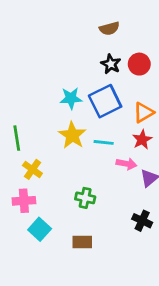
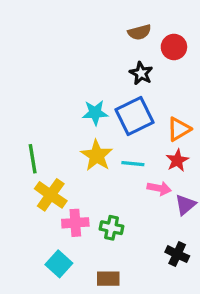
red circle: (139, 64) -> (174, 47), moved
yellow cross: (32, 169) -> (51, 195), size x1.4
pink cross: (24, 201) -> (75, 223), moved

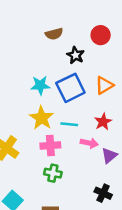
brown semicircle: (139, 32) -> (54, 34), moved
orange triangle: (179, 129) -> (104, 85), moved
pink cross: (75, 223) -> (50, 146), moved

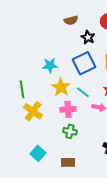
cyan star: (40, 85) -> (50, 65), moved
cyan line: (69, 124) -> (83, 92), turned 32

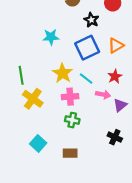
cyan star: (50, 65) -> (51, 37), moved

